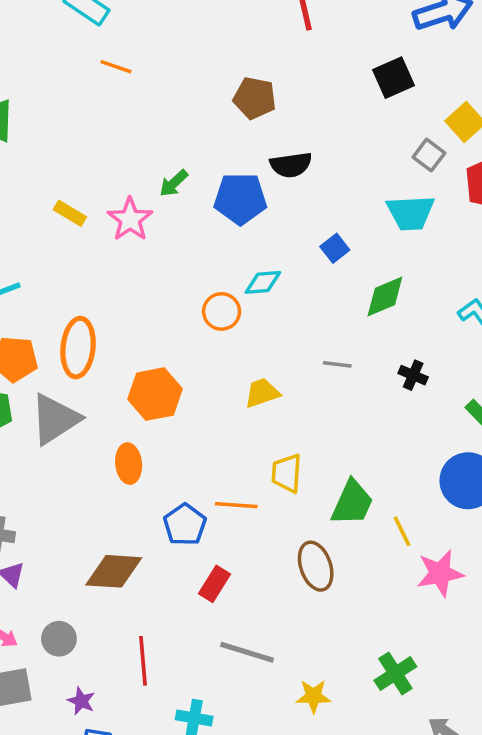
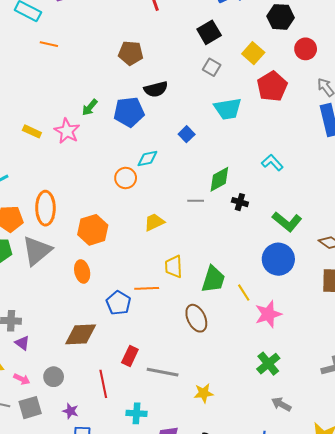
gray square: (429, 155) -> (212, 67), moved
green diamond: (385, 296) -> (219, 179), moved
red rectangle: (214, 584) -> (130, 356), moved
green cross: (395, 674) -> (268, 364), moved

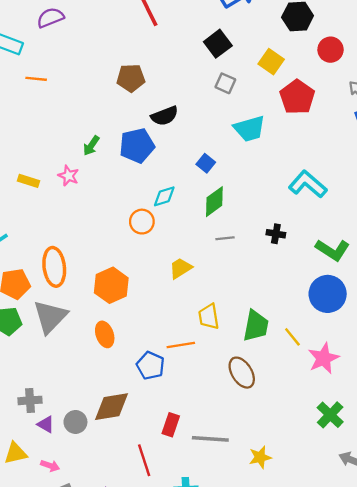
pink star: (67, 131) -> (68, 176), size x0.7
cyan L-shape: (272, 163) -> (308, 184), size x1.5
green diamond: (219, 179) -> (214, 202), moved
gray circle: (54, 377) -> (75, 422), moved

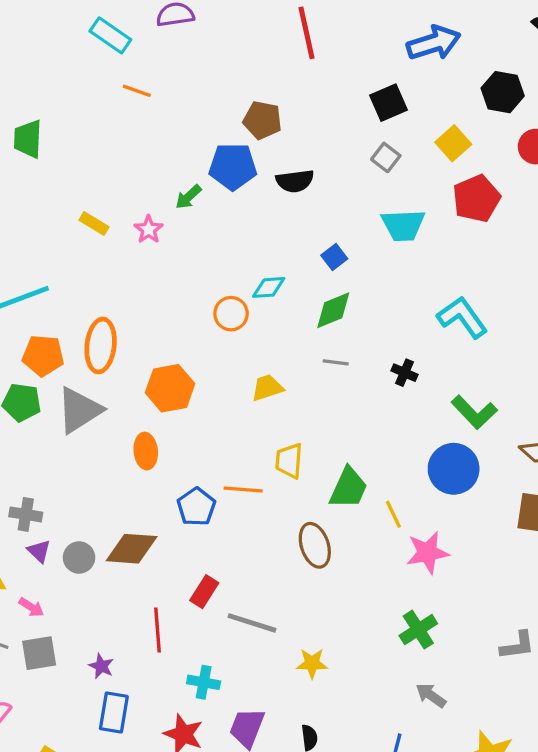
blue pentagon: (137, 146) -> (233, 166), moved

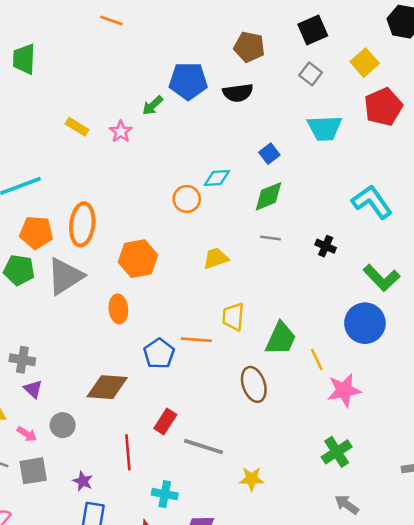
brown pentagon: (262, 120) -> (249, 47), moved
gray circle: (79, 558) -> (63, 425), moved

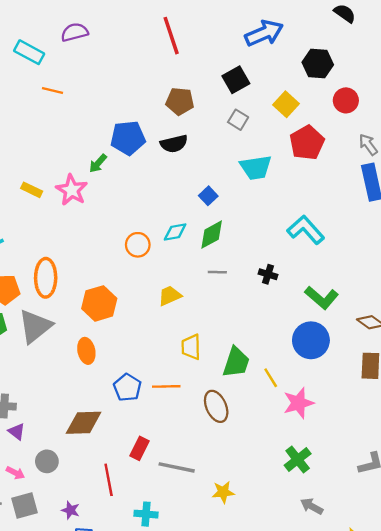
pink star: (121, 132) -> (72, 190), size x1.5
cyan diamond: (217, 178) -> (175, 232), moved
orange line: (196, 340) -> (166, 386), moved

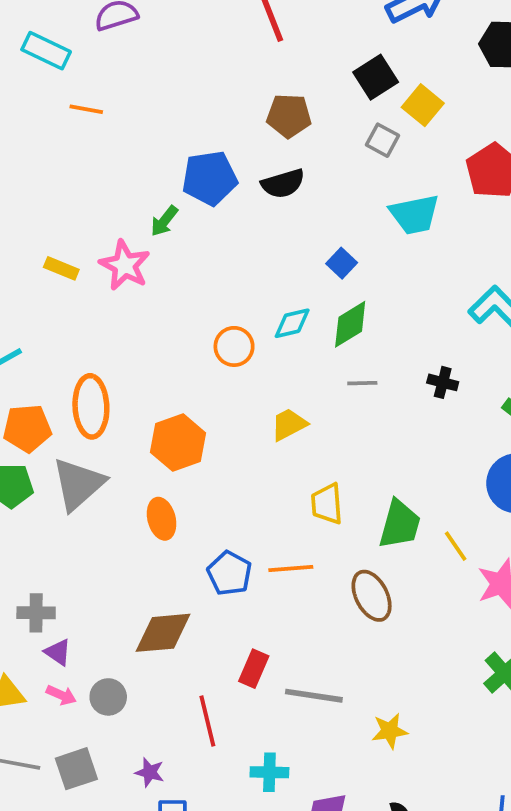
yellow square: (286, 104) -> (423, 105), moved
pink arrow: (15, 473) -> (61, 695), moved

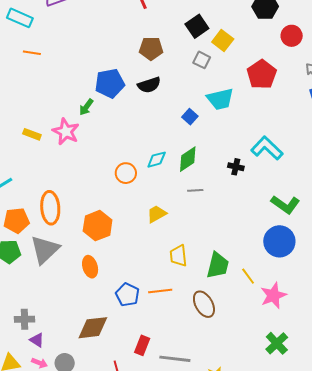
orange line: (86, 109) -> (32, 53), moved
blue square: (342, 263) -> (190, 117), moved
black cross: (443, 382) -> (236, 167), moved

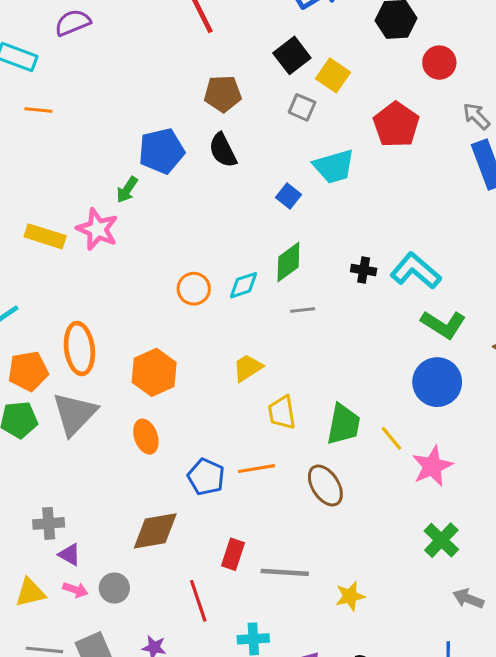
black semicircle: (149, 85) -> (223, 150), turned 85
yellow rectangle: (32, 134) -> (45, 236), size x1.4
cyan L-shape: (267, 148) -> (416, 271), moved
cyan diamond: (157, 160) -> (243, 285), moved
yellow trapezoid: (157, 214) -> (248, 368), moved

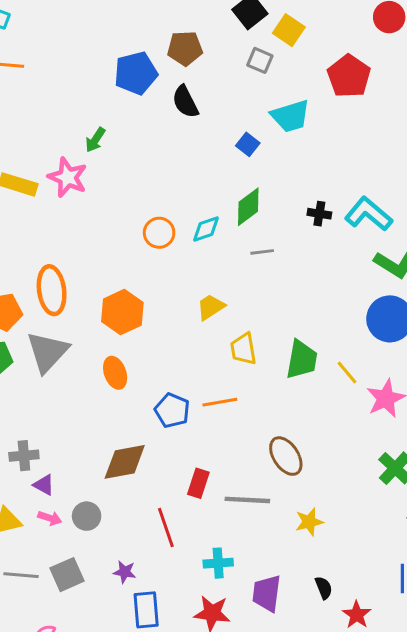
blue pentagon: (162, 151) -> (136, 73), moved
brown ellipse: (325, 485) -> (286, 456), moved

